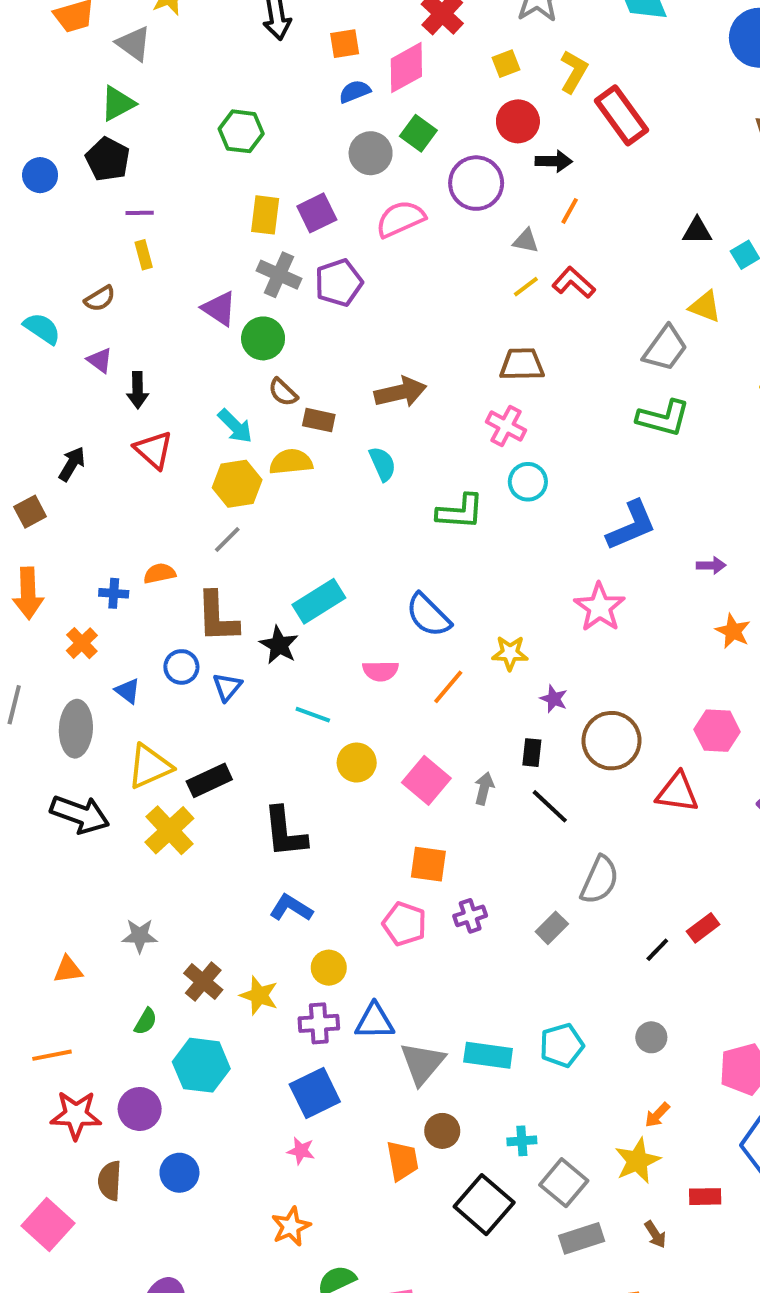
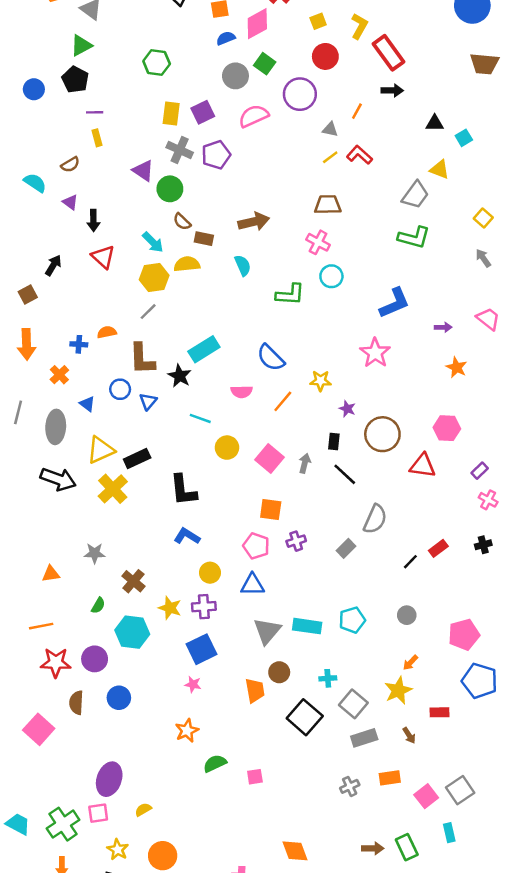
black arrow: (554, 161) -> (392, 90), moved
yellow star: (259, 995) -> (170, 608), moved
blue triangle: (375, 1021) -> (252, 585), moved

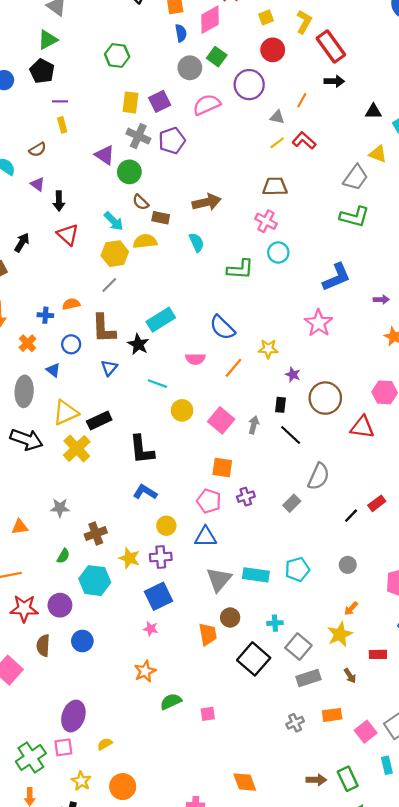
blue semicircle: (226, 38) -> (181, 33), turned 102
blue circle: (120, 389) -> (71, 344), moved
brown cross: (133, 581) -> (96, 534), turned 30

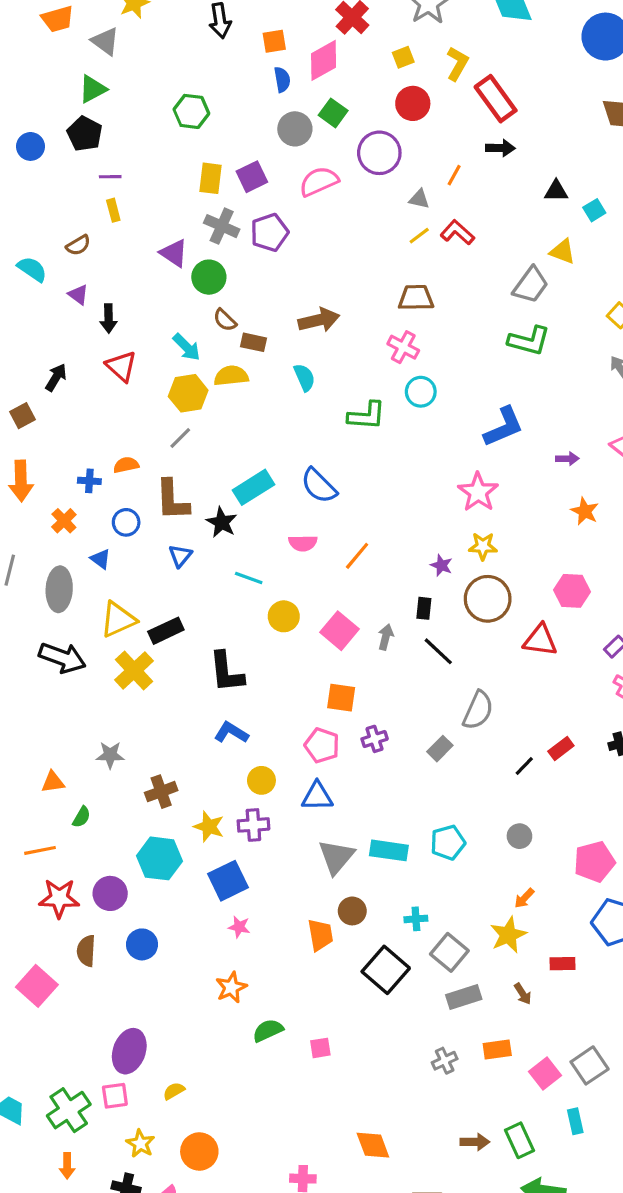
blue semicircle: (222, 328) -> (319, 486), moved
yellow star: (268, 349) -> (483, 546), moved
green semicircle: (63, 556) -> (81, 817), moved
blue square: (158, 596) -> (228, 881), moved

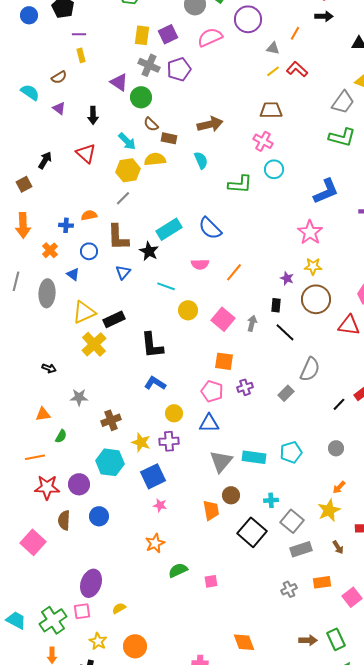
black arrow: (109, 318) -> (93, 115), moved
black arrow: (62, 658) -> (49, 368), moved, size x0.5

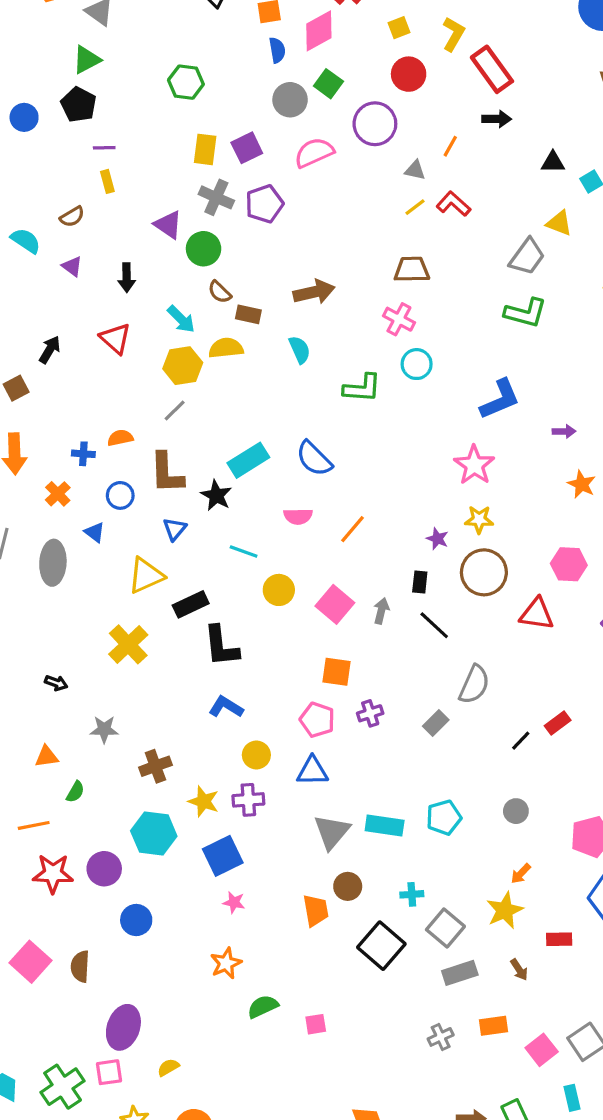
yellow triangle: (84, 312) -> (146, 576), moved
black rectangle: (114, 319) -> (191, 604), moved
brown semicircle: (64, 520) -> (80, 966), moved

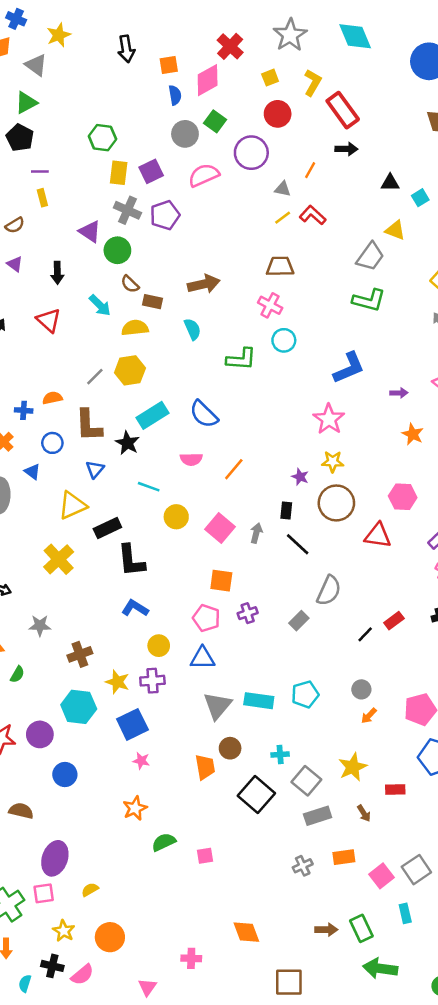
green hexagon: (186, 82) -> (102, 138), moved
yellow hexagon: (183, 366) -> (130, 370), moved
orange arrow: (521, 874) -> (369, 716), moved
brown semicircle: (80, 966) -> (21, 811), turned 100

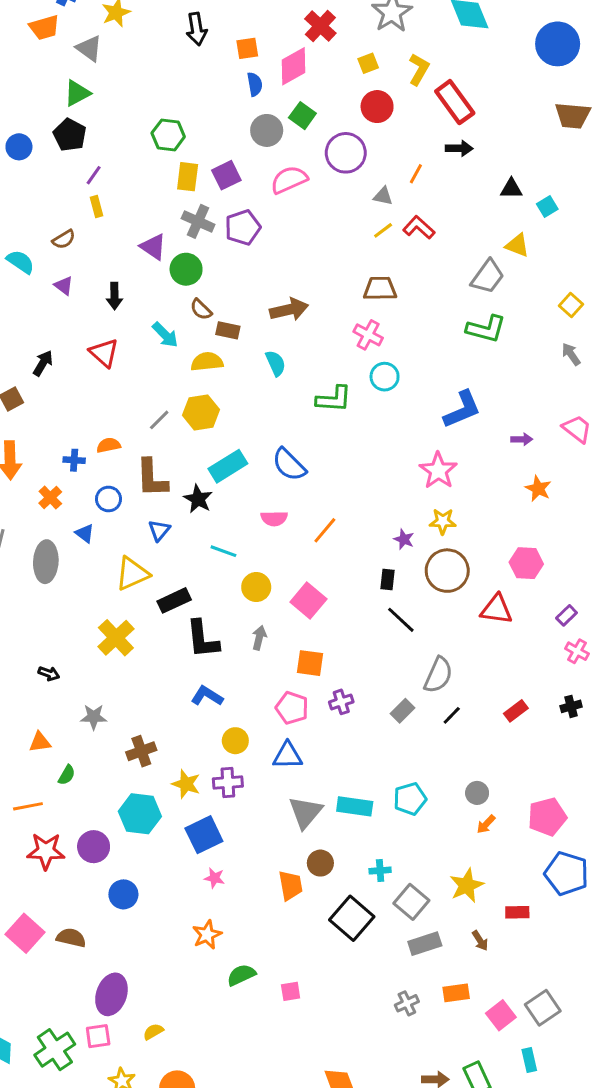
purple line: (40, 171) -> (94, 175), turned -54
gray arrow: (256, 533) -> (259, 638), moved
black line: (365, 634) -> (452, 715), moved

